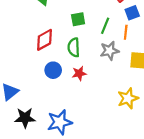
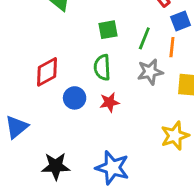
red diamond: (44, 40) -> (47, 72), moved
black star: (25, 118) -> (56, 166), moved
blue star: (60, 122) -> (112, 168), moved, turned 30

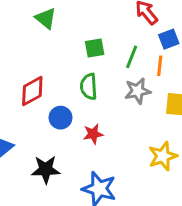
red star: (109, 102) -> (93, 134), moved
black star: (56, 166) -> (46, 169), moved

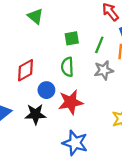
red star: (93, 134) -> (71, 102), size x1.6
black star: (46, 169) -> (35, 114), moved

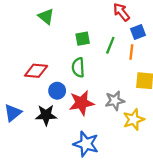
red diamond: (26, 70) -> (36, 71), turned 35
gray star: (104, 70) -> (115, 101), moved

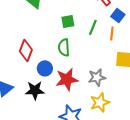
blue square: (138, 32) -> (118, 15), turned -32
red diamond: (36, 71) -> (26, 50), turned -75
yellow star: (134, 120) -> (100, 102), moved

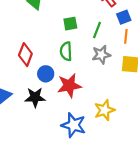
blue square: (118, 15) -> (124, 17), turned 32
orange line: (112, 33) -> (126, 36), moved
gray star: (97, 77) -> (101, 55), moved

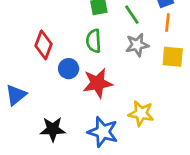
green line: (97, 30) -> (132, 15), turned -56
black star: (35, 97) -> (53, 129), moved
yellow star: (105, 110) -> (141, 113), turned 30

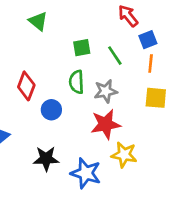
gray star: (137, 45) -> (106, 91), moved
red star: (98, 83) -> (106, 124), moved
black star: (53, 129) -> (46, 159), moved

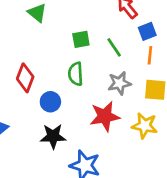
gray star: (106, 91) -> (119, 83), moved
yellow star: (124, 155) -> (145, 126), moved
black star: (46, 159) -> (53, 136), moved

